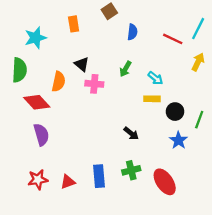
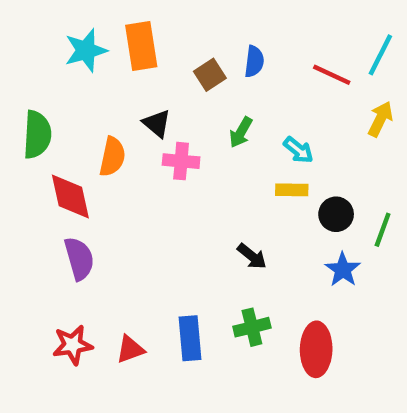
brown square: (109, 11) -> (210, 75), moved
orange rectangle: (74, 24) -> (141, 46), size x1.5
cyan star: (36, 38) -> (86, 50), moved
red diamond: (37, 102) -> (70, 197), turned 30
red ellipse: (165, 182) -> (316, 349), turned 35

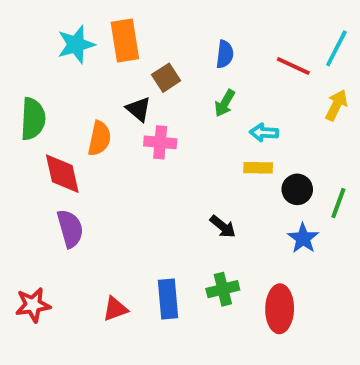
brown square: (210, 75) -> (166, 78), moved
green arrow: (241, 132) -> (225, 103), moved
cyan arrow: (298, 150) -> (264, 133), turned 144
red star: (73, 345) -> (33, 305), moved

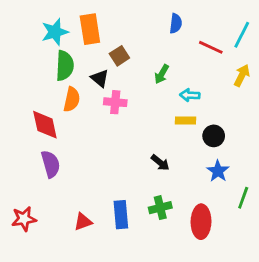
blue semicircle: (225, 54) -> (176, 23), moved
green semicircle: (33, 119) -> (65, 66), moved
green line: (338, 203) -> (243, 198), moved

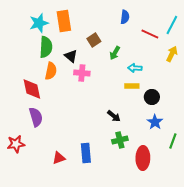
brown square: (119, 56) -> (94, 40), moved
green cross: (160, 208) -> (120, 140), moved
red star: (24, 219) -> (16, 144), moved

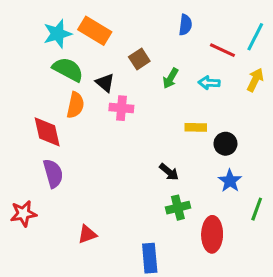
orange rectangle: (64, 21) -> (95, 31), turned -50
green semicircle: (46, 47) -> (68, 69), turned -65
cyan arrow: (135, 68) -> (209, 83), moved
blue rectangle: (86, 153) -> (150, 258), moved

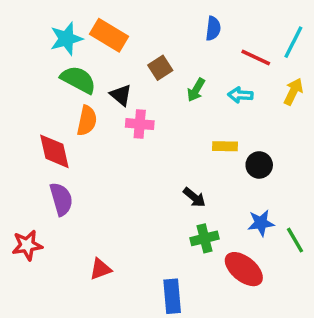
blue star: (230, 181) -> (261, 223), moved, turned 30
green line: (257, 209) -> (295, 240), turned -50
red ellipse: (212, 234) -> (244, 269), turned -52

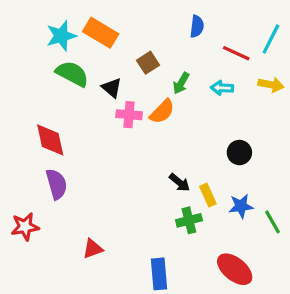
yellow arrow: (293, 92) -> (271, 85), turned 75
orange semicircle: (87, 121) -> (162, 112), moved, turned 32
yellow rectangle: (225, 146) -> (208, 195), moved, turned 65
red ellipse: (244, 269) -> (235, 269), moved

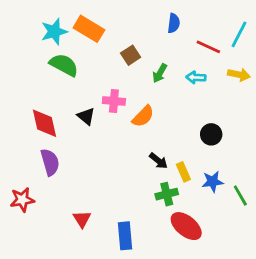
black triangle: (112, 88) -> (86, 116), moved
orange semicircle: (162, 112) -> (143, 116), moved
red triangle: (93, 249) -> (82, 219), turned -42
red ellipse: (235, 269) -> (186, 226), moved
blue rectangle: (159, 274) -> (125, 236), moved

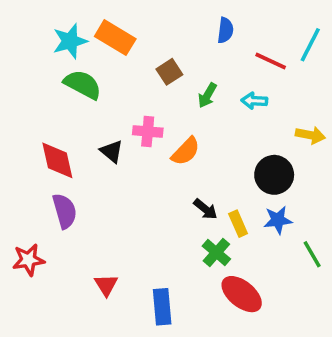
yellow arrow: (239, 75) -> (310, 135), moved
black circle: (211, 134) -> (274, 175), size x1.4
blue star: (213, 182) -> (278, 220), moved
green cross: (167, 194) -> (216, 253), turned -35

